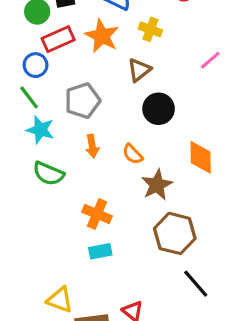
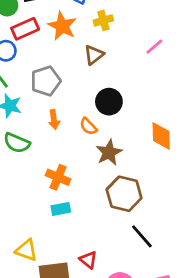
yellow cross: (150, 29) -> (103, 20), turned -36
black circle: (159, 109) -> (109, 102), moved
orange diamond: (201, 157) -> (161, 136), moved

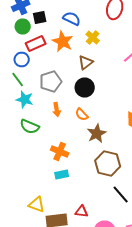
yellow cross: (103, 20) -> (93, 38), turned -32
black circle: (109, 102) -> (85, 88), moved
red triangle: (88, 260) -> (82, 212), turned -32

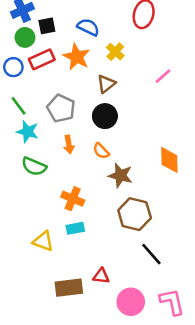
blue circle: (22, 60) -> (13, 67), moved
gray pentagon: (51, 82) -> (61, 108), turned -30
brown star: (97, 134) -> (120, 175), turned -30
yellow triangle: (37, 204) -> (43, 241), moved

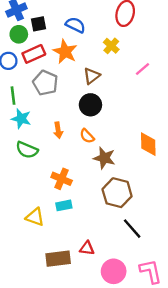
yellow cross: (115, 52) -> (111, 46), moved
green line: (19, 106) -> (13, 96), turned 30
gray pentagon: (61, 108) -> (45, 83), moved

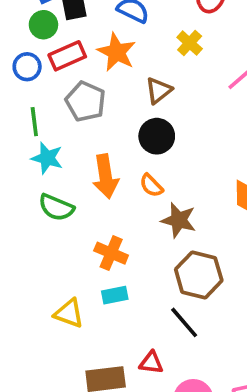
orange arrow: (58, 130) -> (106, 176), size x1.6
black line: (132, 229) -> (184, 322), moved

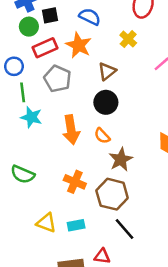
blue circle: (27, 67) -> (14, 66), moved
green semicircle: (56, 207) -> (23, 174), moved
brown star: (179, 220) -> (121, 159), turned 30
brown hexagon: (199, 275) -> (112, 194), moved
cyan rectangle: (115, 295) -> (76, 225), moved

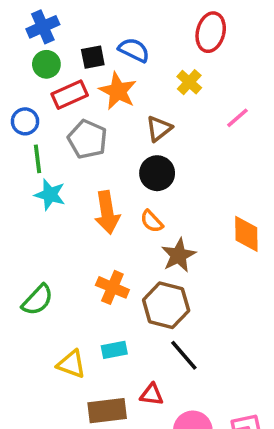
black square: (50, 15) -> (93, 57), moved
green semicircle: (23, 174) -> (37, 300), moved, turned -70
yellow triangle: (46, 223) -> (71, 364), moved

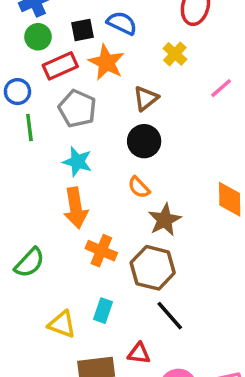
cyan star: (50, 195) -> (77, 162), moved
orange arrow: (107, 212) -> (76, 208), moved
cyan rectangle: (114, 350) -> (103, 311), turned -60

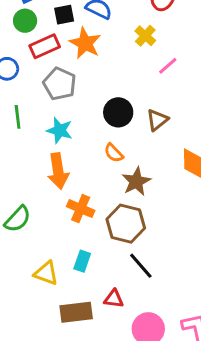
pink line: (221, 88) -> (168, 66), moved
brown triangle: (146, 98) -> (157, 120), moved
green line: (29, 127) -> (18, 117), moved

